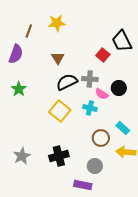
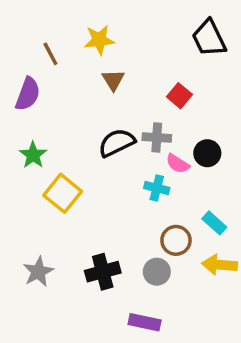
brown line: (29, 31) -> (50, 54), turned -48
black trapezoid: (122, 41) -> (209, 38), moved
brown triangle: (58, 58) -> (113, 80), moved
yellow square: (60, 111) -> (63, 193), moved
gray circle: (95, 166) -> (157, 272), moved

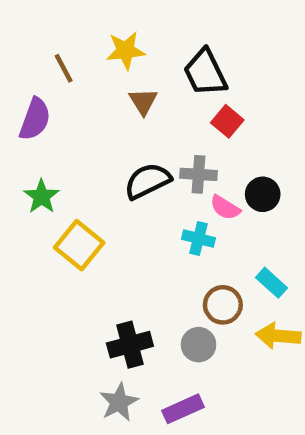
black trapezoid: (209, 38) -> (205, 73), moved
gray star: (38, 272) -> (119, 402), moved
purple rectangle: (145, 322) -> (183, 409), turned -36

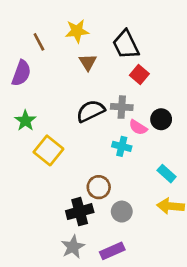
brown circle: (223, 305) -> (99, 187), moved

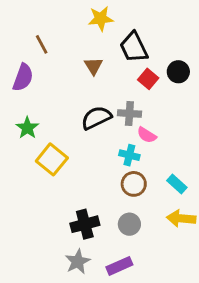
yellow star: (77, 31) -> (101, 19), moved
black circle: (161, 119) -> (178, 72), moved
brown circle: (99, 187) -> (134, 184), moved

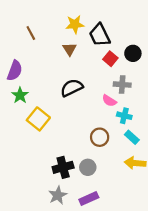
yellow star: (101, 19) -> (75, 24), moved
purple semicircle: (23, 78) -> (15, 71), moved
gray cross: (129, 113) -> (122, 85), moved
cyan cross: (129, 155) -> (124, 116), moved
gray circle: (129, 224) -> (88, 167), moved

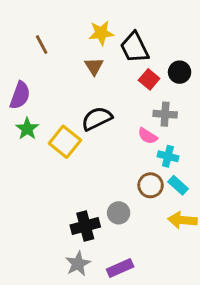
yellow square: (38, 119) -> (65, 142), moved
brown circle: (100, 137) -> (151, 185), moved
gray circle: (88, 167) -> (119, 213), moved

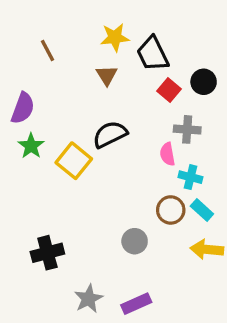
pink semicircle: (148, 136) -> (167, 154), turned 48
black cross: (85, 226) -> (47, 253), moved

